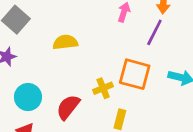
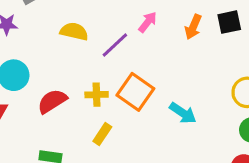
purple line: (154, 32) -> (115, 45), moved

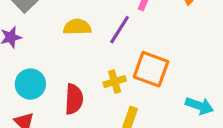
red semicircle: (52, 101) -> (74, 99), turned 140
cyan arrow: (183, 113) -> (199, 106), moved

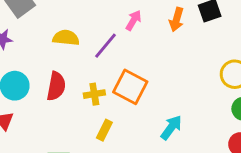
red semicircle: (74, 99) -> (56, 86), moved
cyan arrow: (199, 106) -> (171, 127), turned -80

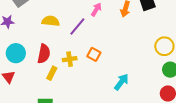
orange square: (130, 87) -> (94, 54), size x0.6
yellow rectangle: (104, 130) -> (52, 73), moved

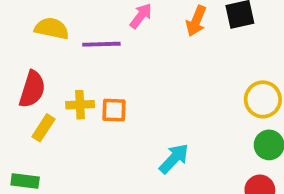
purple line: (77, 26) -> (101, 44), turned 42
orange square: (94, 54) -> (114, 110), moved, turned -32

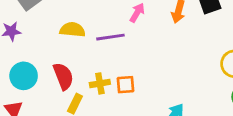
red semicircle: (32, 89) -> (63, 76), turned -32

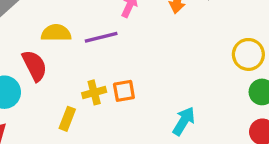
red semicircle: (63, 76) -> (34, 66), moved

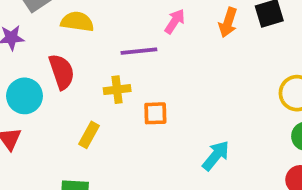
yellow semicircle: (56, 33) -> (77, 22), moved
yellow cross: (94, 92) -> (117, 90), moved

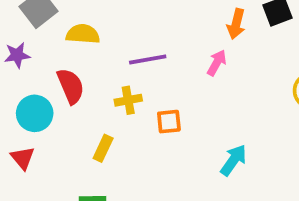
pink arrow: (175, 21) -> (217, 63), moved

